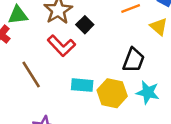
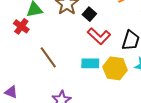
red L-shape: (61, 46) -> (99, 36), moved

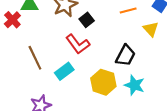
red L-shape: (99, 36) -> (78, 44), moved
cyan rectangle: (90, 63) -> (64, 71), moved, turned -48

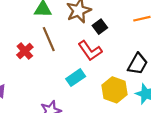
red cross: (12, 20) -> (25, 51), moved
brown line: (35, 58) -> (49, 39), moved

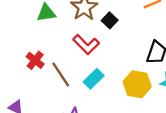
brown line: (49, 39) -> (61, 74), moved
red L-shape: (90, 51) -> (86, 44), moved

